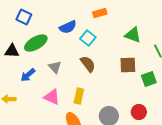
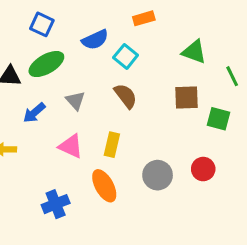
blue square: (24, 17) -> (42, 24), moved
green square: (149, 79) -> (218, 119), turned 35

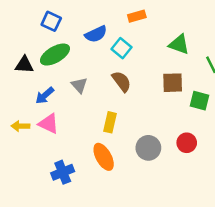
pink triangle: (71, 146) -> (49, 124), moved

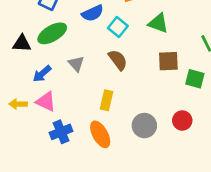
green triangle: (179, 44) -> (158, 23), moved
blue cross: (63, 172) -> (61, 132), moved

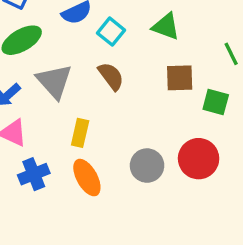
gray triangle: (76, 64) -> (54, 81), size x1.6
yellow rectangle: (106, 100) -> (80, 133), moved
red circle: (182, 120) -> (199, 159), size x1.5

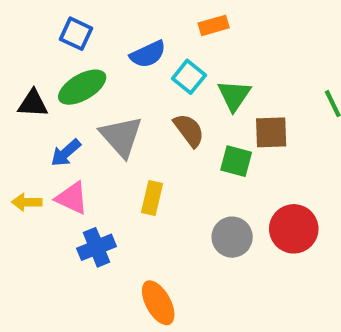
green triangle: (166, 26) -> (234, 95), moved, turned 44
green square: (216, 102) -> (236, 161), moved
orange ellipse: (87, 178) -> (158, 303), moved

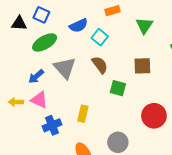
green triangle: (234, 95) -> (144, 25), moved
black triangle: (33, 104) -> (19, 23), moved
green square: (236, 161) -> (118, 88), moved
yellow rectangle: (152, 198) -> (83, 114), moved
gray circle: (232, 237) -> (118, 142), moved

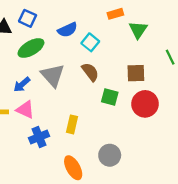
orange rectangle: (113, 11) -> (115, 14), moved
red circle: (154, 116) -> (145, 104), moved

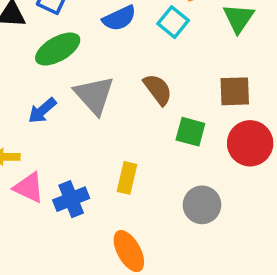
cyan square: (90, 42) -> (173, 22), moved
pink triangle: (25, 110) -> (29, 188), moved
gray circle: (110, 155) -> (202, 205), moved

